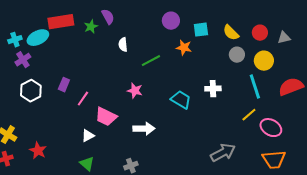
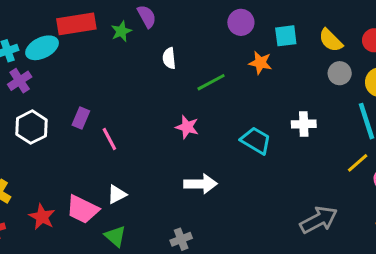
pink line: (83, 99) -> (109, 139), turned -63
pink trapezoid: (106, 117) -> (82, 209), moved

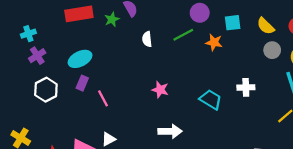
cyan ellipse: (42, 48) -> (80, 59), moved
green line: (211, 82) -> (183, 35), moved

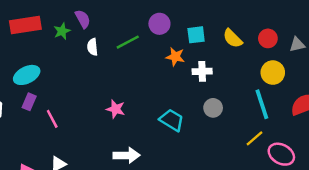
green line: (183, 35) -> (128, 42), moved
white semicircle: (147, 39) -> (92, 47), moved
gray circle: (272, 50) -> (213, 108), moved
white cross: (246, 87) -> (202, 71), moved

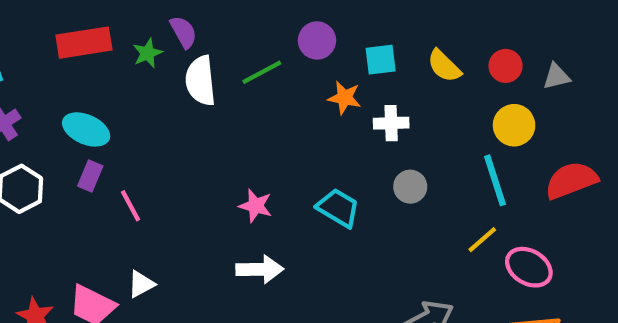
white semicircle: (92, 47) -> (200, 81), size x1.6
cyan ellipse: (27, 75) -> (86, 129), turned 50
pink star: (116, 109) -> (256, 206), moved

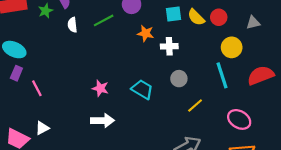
cyan square: (381, 60) -> (174, 14), moved
red circle: (506, 66) -> (219, 17), moved
white semicircle: (200, 81) -> (72, 25), size x0.6
yellow line: (482, 240) -> (195, 105), moved

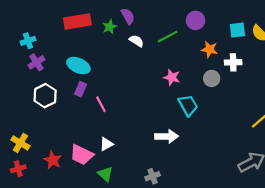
white semicircle: (72, 25) -> (136, 41), turned 128
gray circle: (179, 79) -> (212, 78), moved
pink star: (100, 88) -> (172, 77), moved
cyan trapezoid: (142, 89) -> (188, 105), moved, turned 30

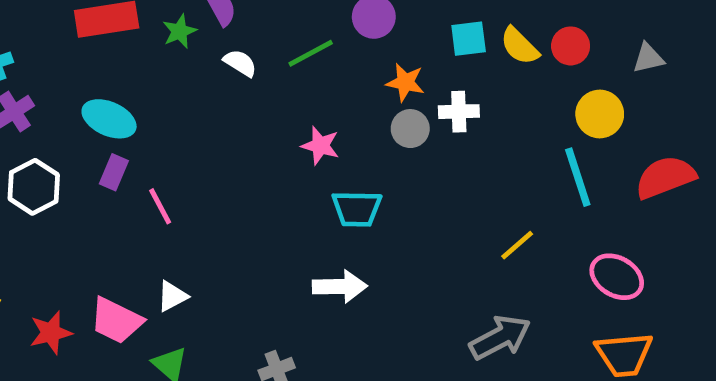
gray circle: (212, 78) -> (410, 129), moved
cyan trapezoid: (188, 105) -> (357, 209), turned 120
white arrow: (167, 136) -> (340, 286), moved
red star: (53, 160) -> (51, 333), turned 30

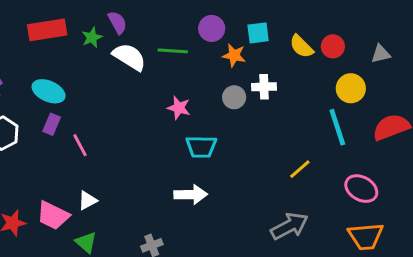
cyan square: (469, 39) -> (258, 33), moved
green line: (311, 53) -> (173, 51), turned 32
white semicircle: (240, 63) -> (129, 57), size x1.6
orange star: (405, 82) -> (234, 55), moved

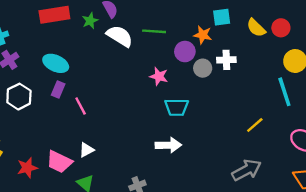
purple circle: (212, 28) -> (185, 52), moved

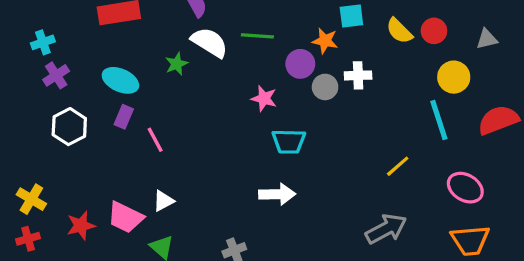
green star: (90, 21) -> (177, 64), moved

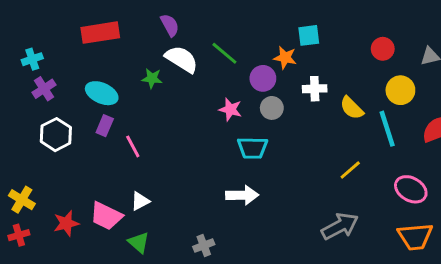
yellow semicircle: (399, 31) -> (352, 108), moved
green line: (257, 36) -> (224, 53), turned 36
green star: (177, 64) -> (152, 78), turned 30
gray circle: (325, 87) -> (272, 108), moved

